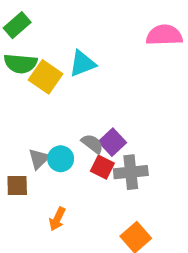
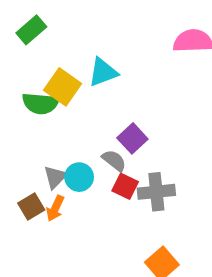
green semicircle: (21, 64) -> (40, 103), moved
purple square: (112, 142) -> (132, 138), moved
brown square: (17, 185) -> (31, 206), turned -30
orange arrow: (57, 219) -> (55, 208), moved

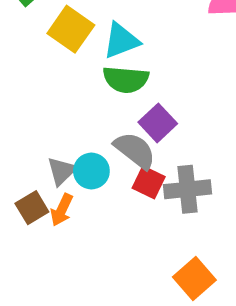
yellow square: (63, 87) -> (71, 29), moved
green semicircle: (40, 103) -> (126, 79), moved
gray semicircle: (114, 161) -> (135, 150), size x1.4

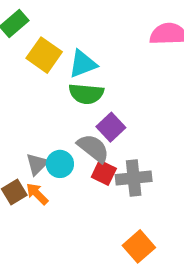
orange arrow: (62, 210) -> (37, 194), turned 110

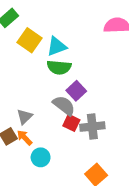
cyan circle: (60, 164) -> (41, 157), moved

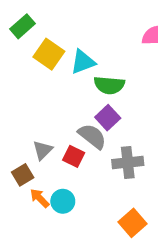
green semicircle: (59, 67) -> (109, 85), moved
red square: (71, 123) -> (74, 156), moved
orange arrow: (25, 138) -> (40, 198), moved

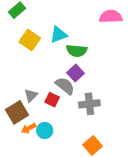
yellow square: (49, 54) -> (30, 40), moved
brown square: (23, 175) -> (17, 112), size x1.5
orange arrow: (40, 198) -> (29, 128), turned -72

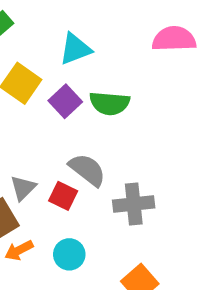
cyan triangle: (59, 35) -> (75, 49), moved
purple square: (76, 73) -> (65, 101), moved
cyan circle: (45, 130) -> (69, 254), moved

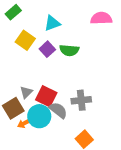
gray semicircle: (87, 170) -> (58, 110), moved
red square: (63, 196) -> (46, 96), size x1.5
cyan circle: (69, 254) -> (39, 116), moved, size x1.5

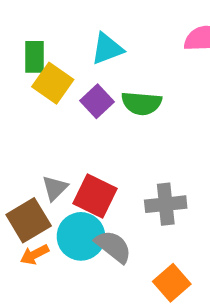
green rectangle: (13, 12) -> (35, 57), moved, turned -49
gray semicircle: (58, 110) -> (113, 246), moved
orange arrow: (24, 123) -> (35, 255), moved

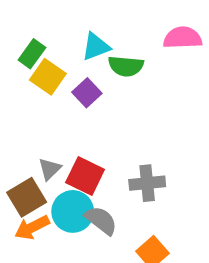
green rectangle: (35, 57) -> (32, 54), turned 36
green semicircle: (141, 103) -> (126, 66), moved
orange arrow: (35, 255) -> (32, 227), size x1.4

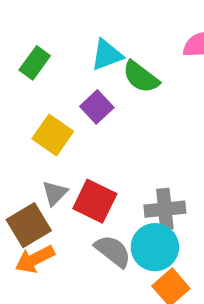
green semicircle: (126, 66) -> (141, 77), turned 32
yellow square: (48, 77) -> (53, 135), moved
cyan circle: (73, 211) -> (155, 247), moved

